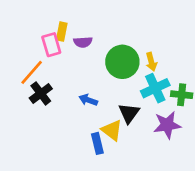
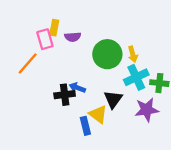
black cross: (41, 93) -> (65, 95), moved, turned 30

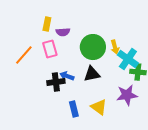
pink rectangle: (45, 39) -> (50, 49), moved
cyan cross: (136, 77) -> (128, 59), moved, turned -30
black triangle: (113, 99) -> (92, 74), moved, turned 42
yellow triangle: (98, 114) -> (99, 107), moved

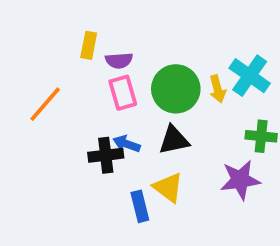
pink rectangle: (50, 49) -> (123, 93), moved
cyan cross: (128, 59) -> (250, 76), moved
yellow triangle: (99, 107) -> (168, 187), moved

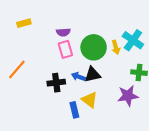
yellow rectangle: (89, 45) -> (24, 23), moved, turned 64
orange line: (45, 104) -> (17, 70), moved
blue arrow: (127, 144) -> (78, 77), moved

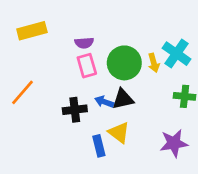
yellow rectangle: (24, 23) -> (32, 31), size x1.5
purple star: (128, 96) -> (174, 143), moved

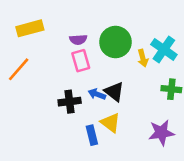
green circle: (124, 63) -> (115, 42), moved
orange line: (23, 92) -> (19, 69), moved
black triangle: (123, 99) -> (114, 92), turned 50

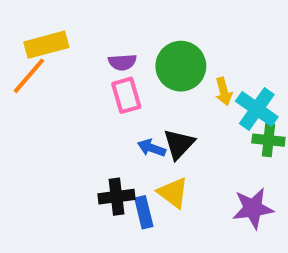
cyan cross: (164, 49) -> (257, 109), moved
orange line: (19, 69) -> (29, 76), moved
black triangle: (114, 92) -> (179, 144), turned 35
black cross: (70, 102) -> (117, 197), moved

